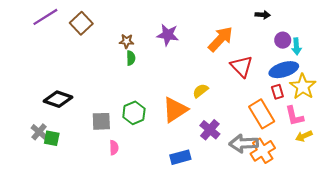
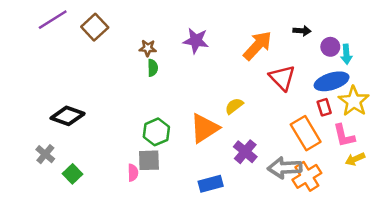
black arrow: (263, 15) -> (302, 31), moved
gray square: (101, 121) -> (149, 160), moved
green square: (52, 138) -> (72, 174), moved, turned 35

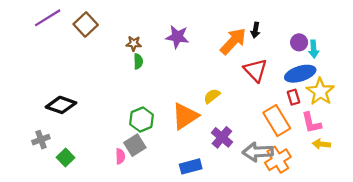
black arrow: (302, 31) -> (255, 30), moved, turned 96
gray cross: (45, 154) -> (41, 140), turned 30
yellow arrow: (355, 159) -> (321, 144), turned 30
gray square: (149, 160) -> (135, 145), turned -30

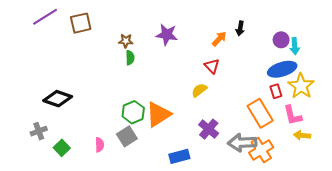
brown square: (86, 24) -> (81, 23), turned 30
orange arrow: (233, 41) -> (219, 39), size x0.6
red triangle: (255, 70) -> (212, 66), moved, size x0.7
orange triangle: (185, 116) -> (158, 114), moved
pink semicircle: (120, 156) -> (100, 145), moved

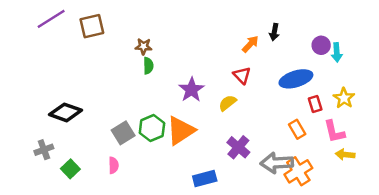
purple star: (167, 35) -> (192, 90), moved, turned 30
blue ellipse: (282, 69) -> (296, 79), moved
yellow star: (301, 86) -> (344, 98), size x0.7
orange rectangle: (260, 113) -> (297, 129), size x0.6
gray square: (127, 136) -> (123, 133), moved

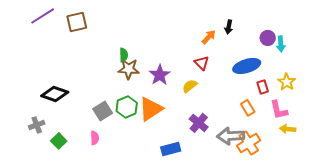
brown star: (144, 46) -> (129, 69), moved, size x1.5

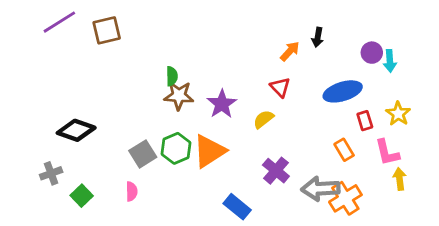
yellow arrow: (288, 129) -> (400, 179), turned 77
blue rectangle: (171, 149) -> (237, 207), turned 54

